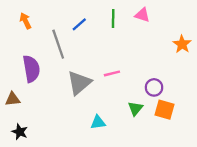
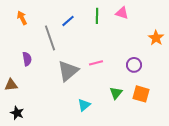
purple semicircle: (31, 69) -> (27, 59), size x0.6
purple circle: (154, 87) -> (134, 65), moved
cyan triangle: (98, 122) -> (84, 105), turned -32

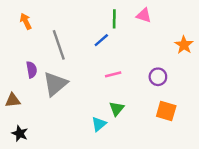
blue line: (68, 21) -> (101, 40), moved
gray triangle: (68, 71) -> (55, 84), moved
green triangle: (116, 93) -> (117, 109), moved

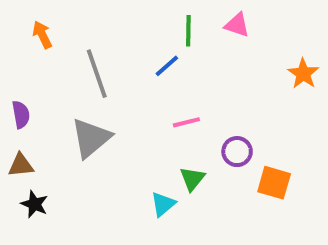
purple semicircle: (32, 70) -> (21, 115), moved
purple circle: (158, 77) -> (237, 152), moved
black star: (20, 133) -> (34, 204), moved

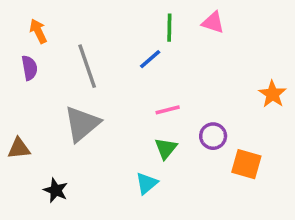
orange star: (303, 74) -> (273, 94), moved
purple semicircle: (21, 115) -> (29, 68), moved
green triangle: (192, 179) -> (166, 148), moved
black star: (34, 204) -> (56, 190), moved

